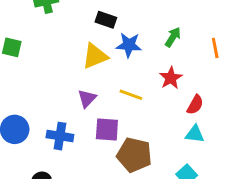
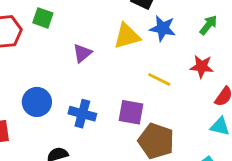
red star: (171, 78) -> (202, 67), turned 30
purple triangle: (87, 98) -> (82, 53), moved

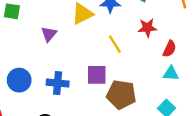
yellow line: (159, 79) -> (115, 44), turned 42

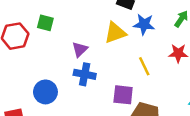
blue cross: (58, 83) -> (85, 74), moved

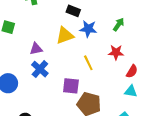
purple triangle: (80, 49) -> (36, 49), turned 32
blue cross: (85, 74) -> (40, 69), turned 30

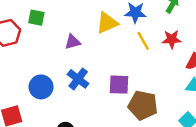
yellow line: (88, 63) -> (143, 41), moved
blue cross: (40, 69) -> (78, 79), moved

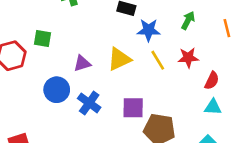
yellow triangle: (107, 23) -> (119, 59), moved
blue circle: (41, 87) -> (57, 90), moved

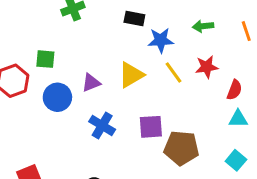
green arrow: (188, 20) -> (203, 26), turned -120
blue circle: (57, 90) -> (57, 97), moved

